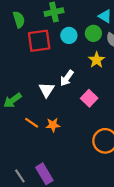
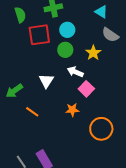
green circle: (93, 33) -> (65, 50), moved
white arrow: (67, 78) -> (75, 72), moved, turned 77
orange star: (53, 125) -> (72, 110), moved

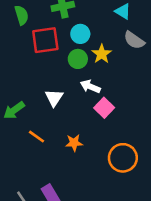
yellow star: (93, 53) -> (102, 54), moved
orange star: (72, 110) -> (74, 143), moved

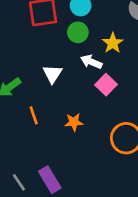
yellow star: (102, 54) -> (113, 43), moved
orange line: (37, 137) -> (34, 115), turned 36

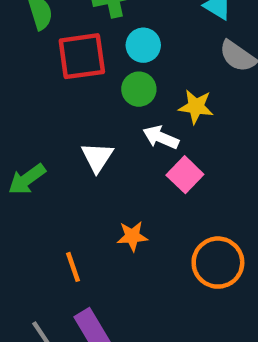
yellow star: (113, 43) -> (196, 107), turned -30
orange line: (34, 115) -> (73, 267), moved

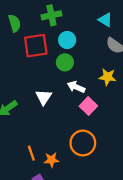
yellow star: (196, 107) -> (107, 77), moved
orange star: (132, 236) -> (51, 160), moved
orange circle: (218, 263) -> (83, 143), moved

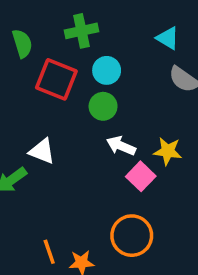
red square: (36, 46) -> (56, 79), turned 30
yellow star: (107, 77) -> (168, 151), moved
white triangle: (44, 97) -> (42, 151), moved, turned -42

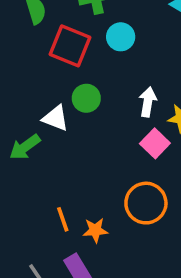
green circle: (103, 106) -> (86, 98), moved
white arrow: (121, 146) -> (148, 102), moved, turned 76

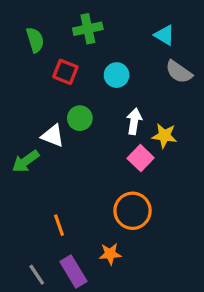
cyan circle: (121, 37) -> (117, 75), moved
red square: (70, 46) -> (65, 72), size x0.7
orange star: (95, 230) -> (110, 254), moved

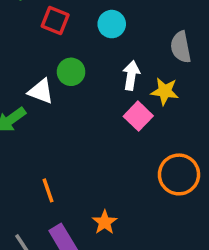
gray semicircle: (179, 72) -> (181, 47), moved, turned 44
orange circle: (133, 211) -> (179, 174), moved
orange star: (110, 254) -> (105, 222), turned -30

